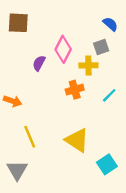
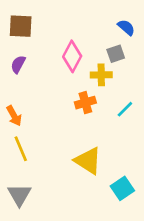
purple semicircle: (39, 63) -> (18, 64), moved
orange arrow: (13, 101) -> (14, 116), turned 42
yellow line: (30, 137) -> (21, 149), moved

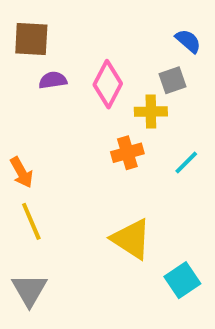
purple semicircle: (18, 64) -> (53, 80), moved, turned 54

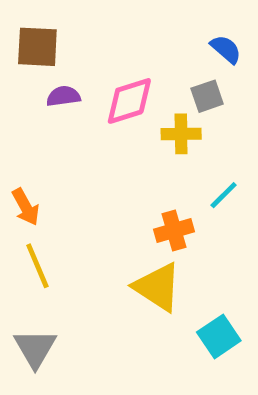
pink diamond: (108, 84) -> (129, 101), turned 45
orange cross: (127, 153) -> (174, 230), moved

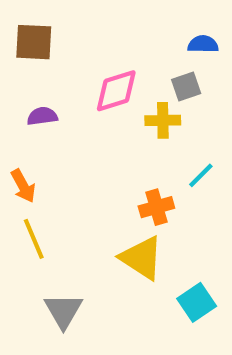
blue semicircle: (226, 49) -> (203, 44), turned -40
purple semicircle: (63, 96) -> (42, 116), moved
gray triangle: (35, 348) -> (63, 311), moved

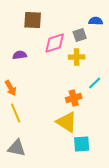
brown square: (34, 42) -> (33, 20), moved
gray square: (186, 87) -> (80, 35), moved
cyan square: (197, 302) -> (82, 144), moved, turned 30
gray triangle: (63, 311) -> (17, 148), moved, turned -48

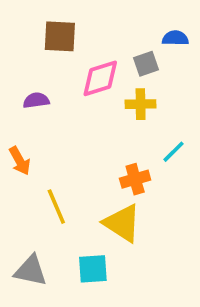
yellow line: (16, 113) -> (56, 207), moved
cyan square: (82, 144) -> (93, 269), moved

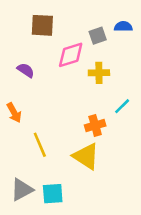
gray square: (146, 64) -> (98, 36), moved
purple semicircle: (36, 100) -> (26, 70), turned 42
cyan square: (93, 269) -> (53, 194), moved
gray triangle: (31, 271) -> (22, 190), turned -40

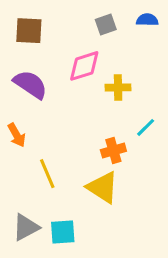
brown square: (42, 25) -> (29, 31), moved
blue semicircle: (123, 27) -> (147, 20), moved
gray square: (98, 36) -> (106, 24), moved
purple semicircle: (26, 70) -> (30, 84), size x1.6

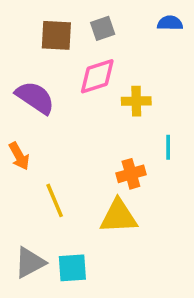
gray square: (106, 24) -> (103, 28), moved
brown square: (29, 31) -> (56, 35), moved
cyan line: (146, 127) -> (168, 147), turned -45
yellow triangle: (103, 187) -> (119, 216), turned -36

